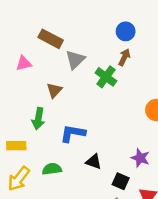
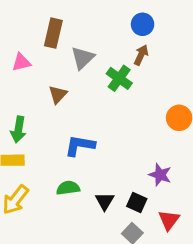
brown rectangle: (51, 39) -> (53, 33), turned 75
green arrow: (38, 119) -> (18, 129), moved
black triangle: (94, 162) -> (105, 201), moved, turned 42
green semicircle: (52, 169) -> (68, 188), moved

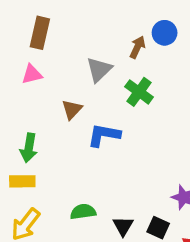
brown rectangle: (53, 33) -> (40, 33), moved
brown arrow: (141, 55) -> (137, 47), moved
blue L-shape: (80, 146) -> (104, 135), moved

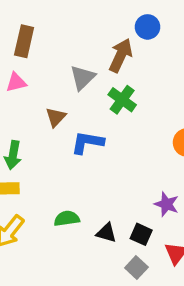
blue circle: (165, 33) -> (148, 27), moved
brown arrow: (137, 47) -> (121, 55), size x1.5
black triangle: (123, 226) -> (106, 233), turned -45

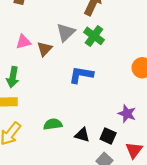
gray triangle: (83, 78) -> (66, 32), moved
pink triangle: (16, 82) -> (23, 42), moved
blue L-shape: (87, 142) -> (81, 75), moved

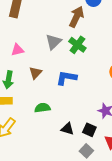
brown triangle: (45, 49) -> (35, 73), moved
green semicircle: (53, 124) -> (42, 108), moved

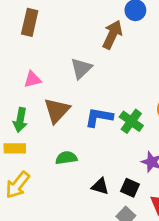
green cross: (77, 45) -> (131, 121), moved
brown triangle: (35, 73) -> (57, 110), size x1.5

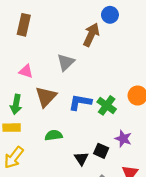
pink triangle: (32, 79) -> (26, 71), turned 32
black triangle: (100, 186) -> (81, 159), turned 40
black square: (130, 188) -> (101, 151), moved

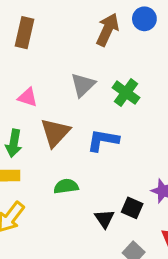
brown arrow: (91, 35) -> (108, 30), moved
green cross: (107, 105) -> (126, 93), moved

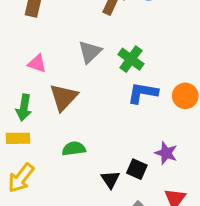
blue L-shape: (103, 140) -> (143, 93), moved

